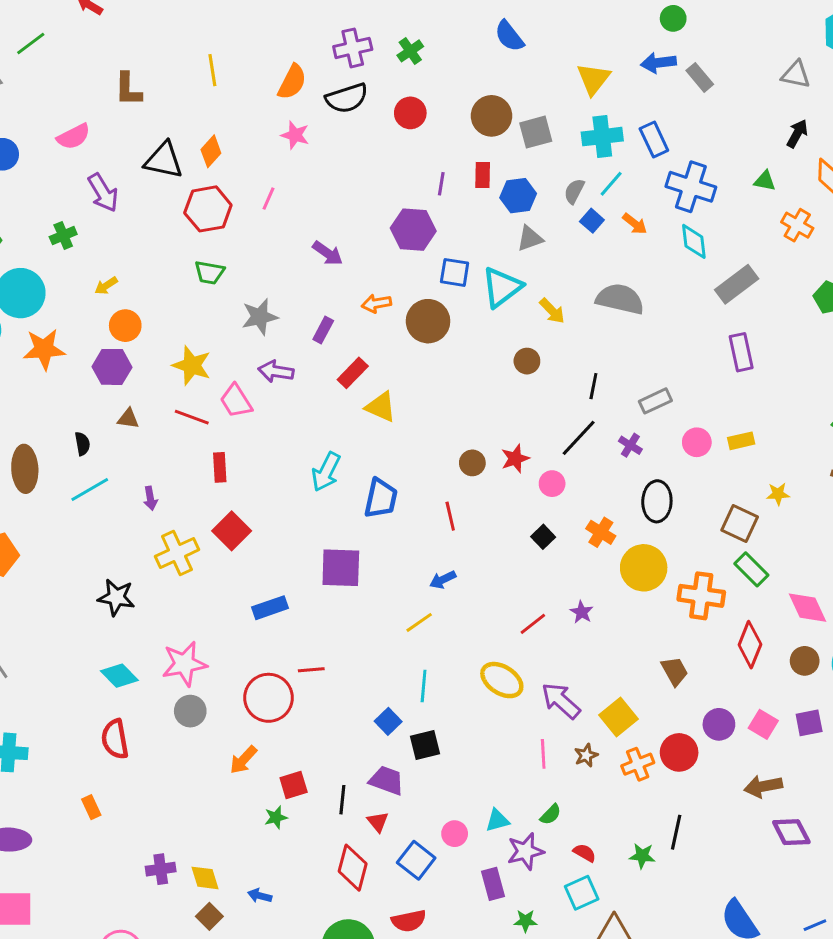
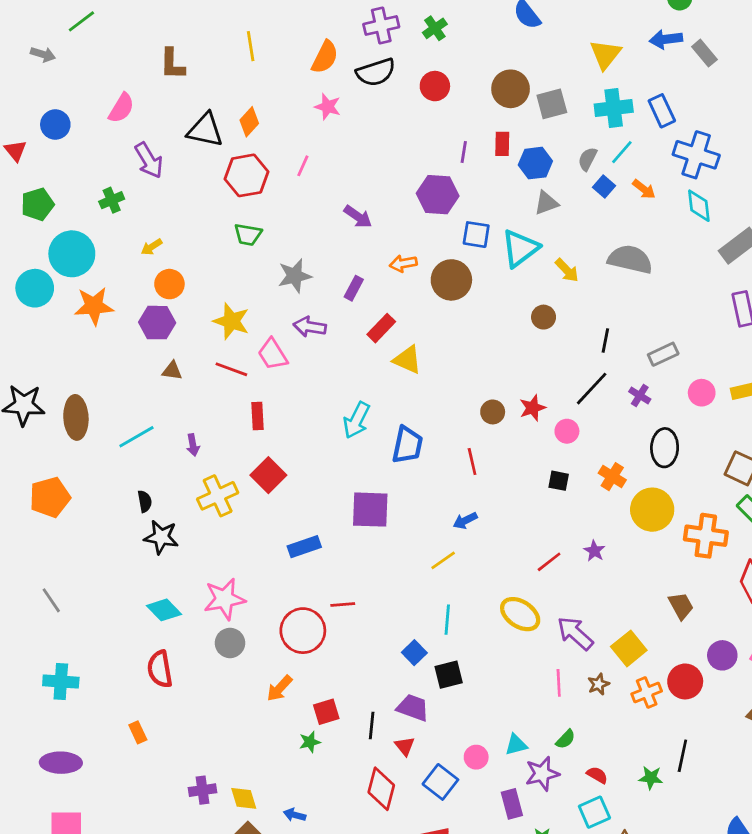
pink semicircle: (74, 137) -> (121, 108), turned -32
black semicircle: (82, 444) -> (145, 501), moved
black square: (543, 537) -> (559, 481), turned -35

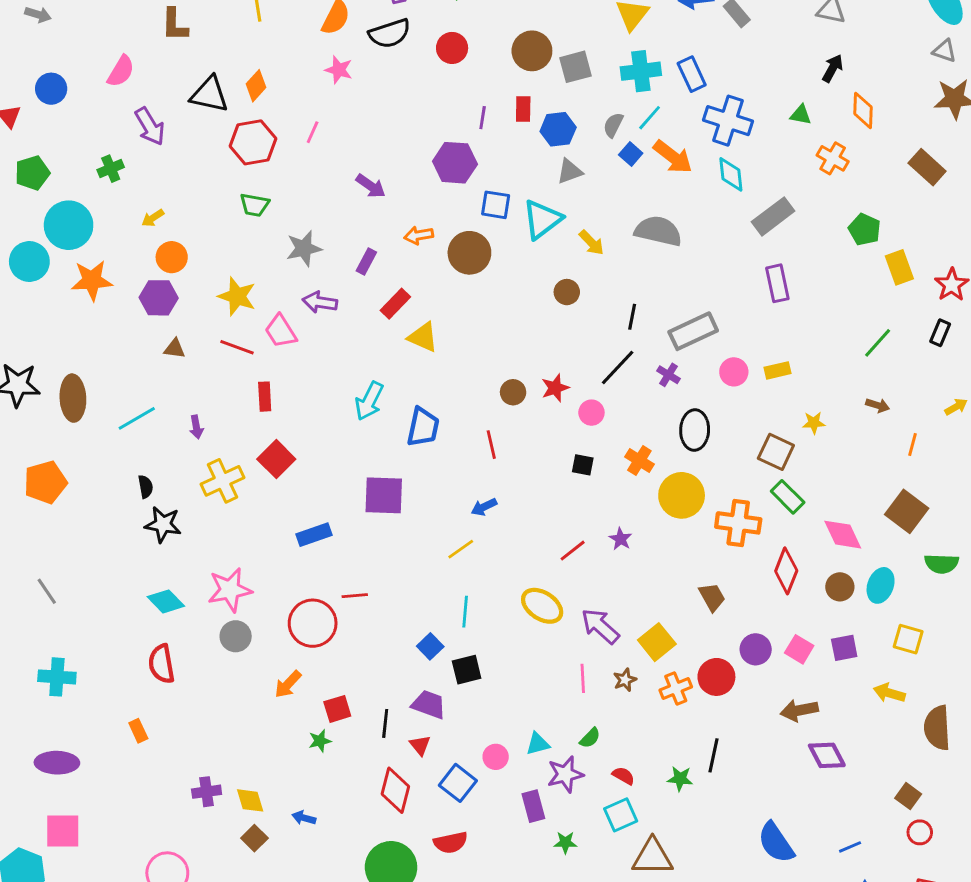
orange arrow: (644, 189) -> (673, 157), size x1.6
gray rectangle: (663, 354) -> (693, 331), size x1.5

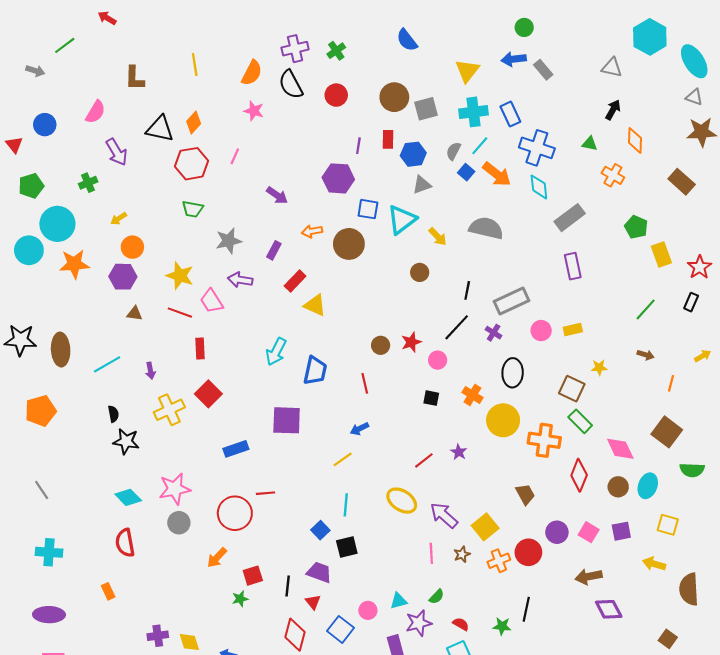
black semicircle: (390, 33) -> (291, 84), turned 80

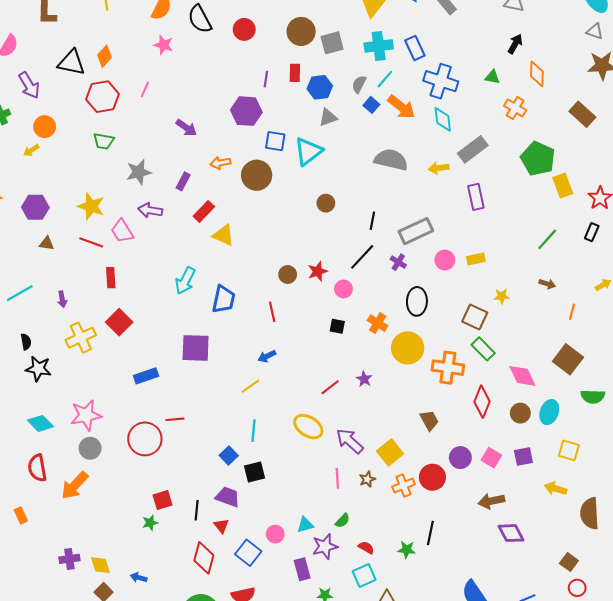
green pentagon: (636, 227) -> (538, 159), size x1.5
yellow arrow: (438, 237) -> (439, 168), moved, turned 126
orange circle: (132, 247) -> (45, 127), moved
orange arrow: (217, 558) -> (75, 485), moved, size x1.4

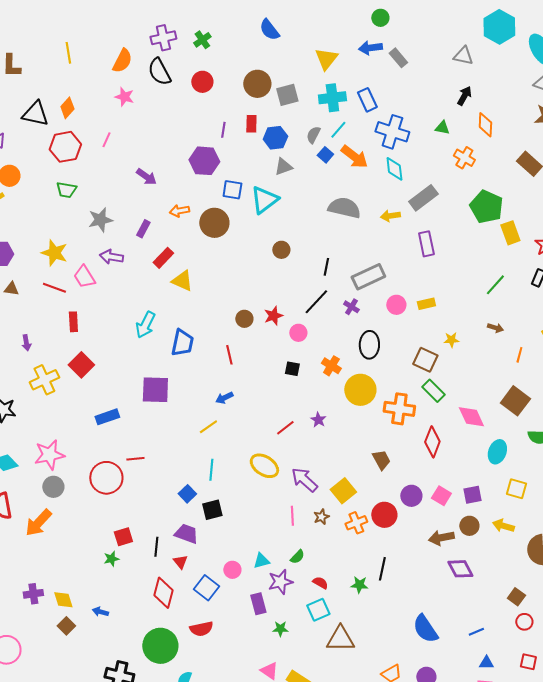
brown circle: (520, 413) -> (469, 526), moved

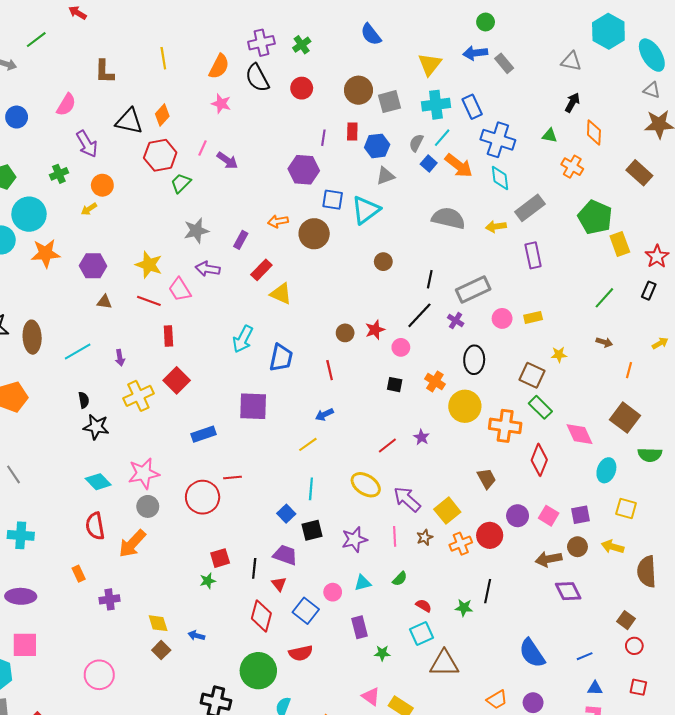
purple arrow: (146, 177) -> (227, 160), moved
green trapezoid: (66, 190) -> (181, 183), moved, turned 125
purple star: (280, 582) -> (354, 539), moved
purple cross: (33, 594) -> (110, 599), moved

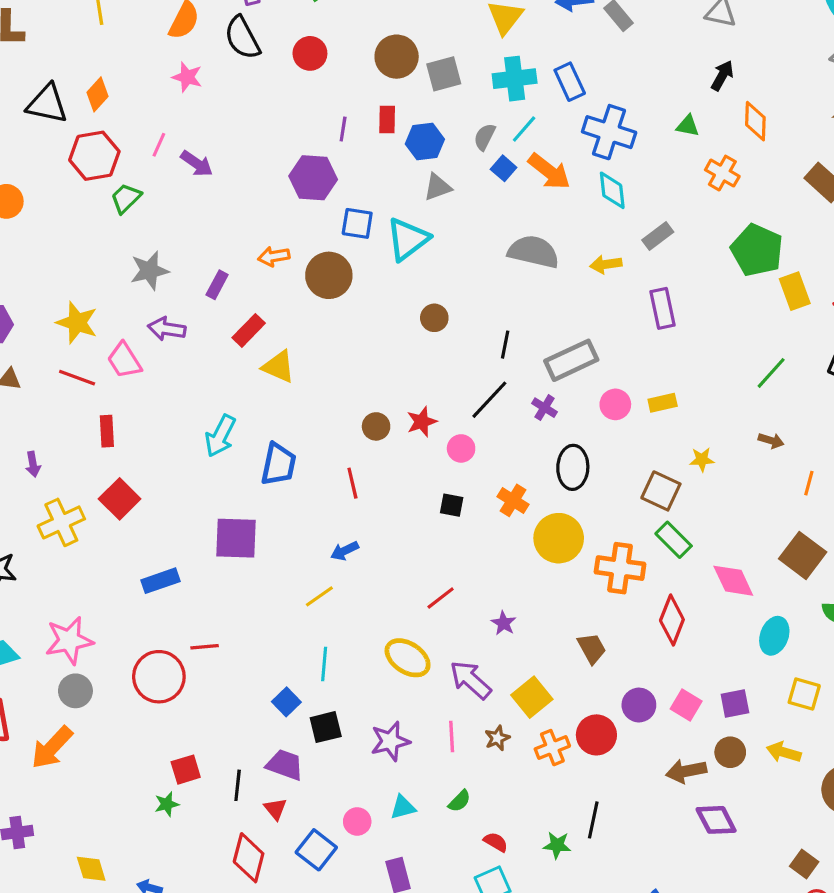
gray rectangle: (530, 208) -> (658, 236), size x0.7
purple star: (421, 437) -> (504, 623), moved

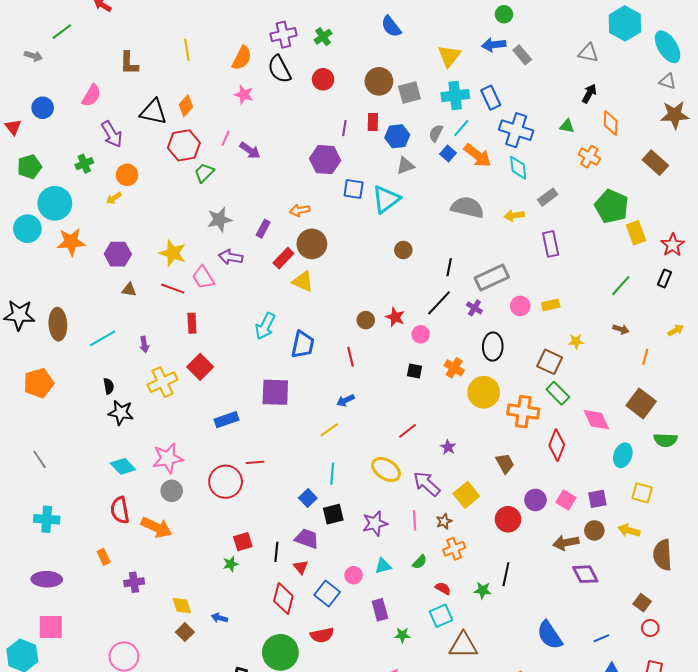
brown circle: (329, 275) -> (312, 244), moved
red star: (422, 422) -> (395, 317), turned -30
orange arrow: (52, 748) -> (156, 527), turned -108
orange cross: (552, 748) -> (454, 549), moved

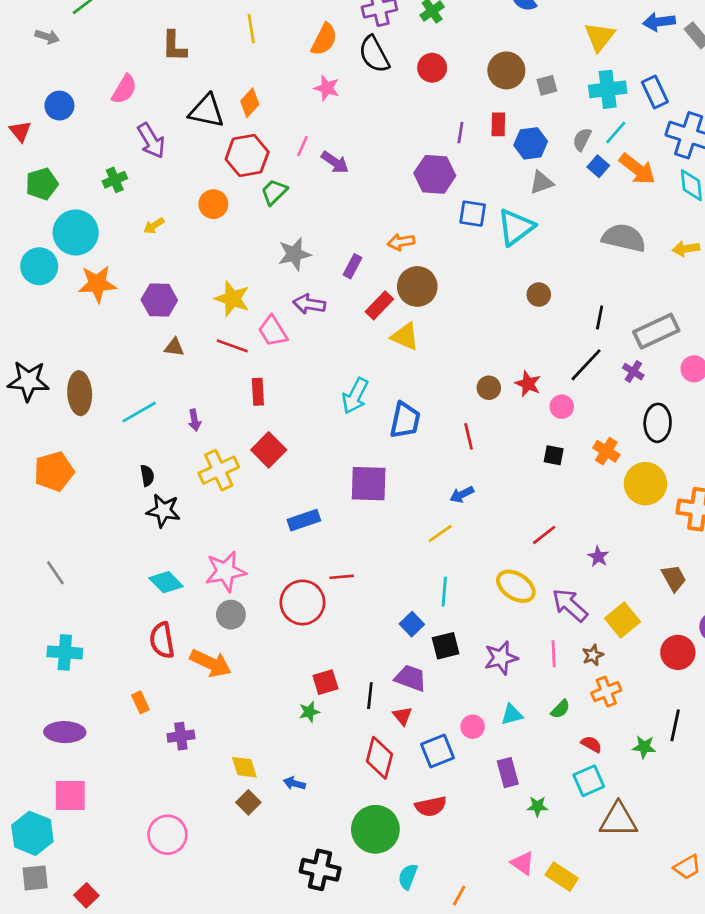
gray square: (409, 93) -> (547, 85), size x0.7
orange circle: (127, 175) -> (213, 204), moved
blue square: (327, 593) -> (438, 751), turned 30

